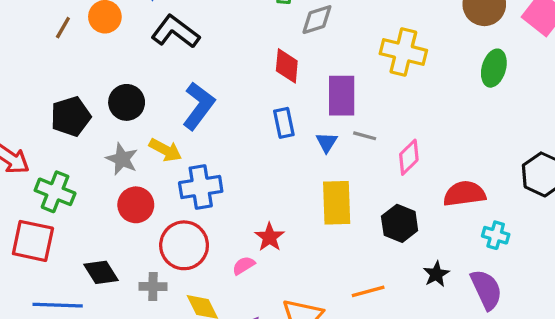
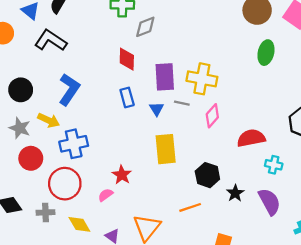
yellow cross: (403, 52) -> (202, 79), moved
black hexagon: (400, 223) -> (207, 175), moved

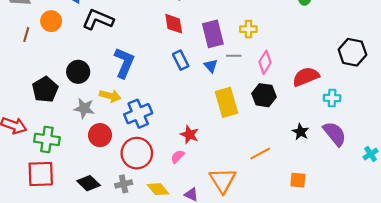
yellow cross: (202, 79) -> (248, 29), size x0.6
black hexagon: (207, 175) -> (264, 95), moved

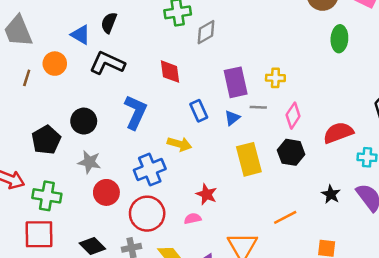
red diamond: (174, 24) -> (170, 72), moved
blue triangle: (211, 66) -> (232, 118), turned 32
yellow arrow: (110, 96) -> (179, 144), moved
pink semicircle: (178, 157) -> (193, 219), turned 32

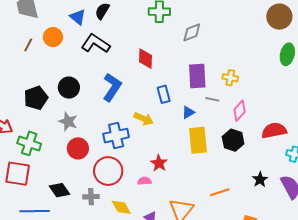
gray diamond: (206, 32) -> (192, 32), moved
blue triangle: (232, 118) -> (188, 112), moved

